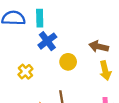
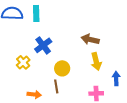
blue cross: (47, 41) -> (43, 45), moved
yellow circle: (68, 62) -> (62, 68), moved

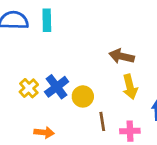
blue cross: (43, 45) -> (57, 87), moved
brown line: (56, 86) -> (102, 121), moved

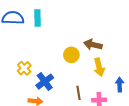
blue cross: (57, 87) -> (45, 82), moved
yellow circle: (83, 96) -> (71, 55), moved

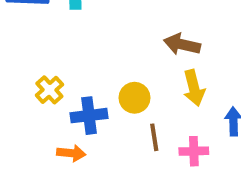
yellow circle: (71, 55) -> (135, 98), moved
blue cross: (45, 82) -> (89, 116), turned 30

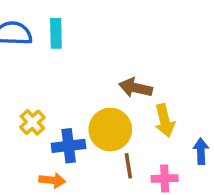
brown arrow: (182, 44) -> (136, 88), moved
yellow circle: (135, 98) -> (110, 130), size x1.5

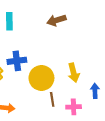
brown arrow: (136, 88) -> (56, 20), moved, turned -30
blue cross: (69, 146) -> (17, 61), moved

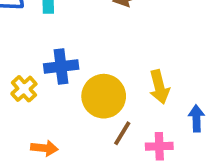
brown line: (52, 99) -> (122, 133), turned 40

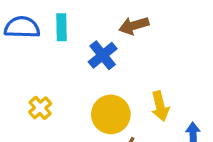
blue cross: (61, 67) -> (103, 55), moved, turned -32

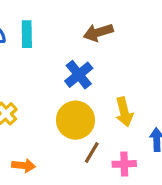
blue cross: (103, 55) -> (79, 75), moved

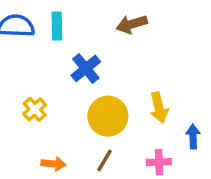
blue cross: (79, 75) -> (86, 68), moved
brown line: (92, 153) -> (104, 160), moved

